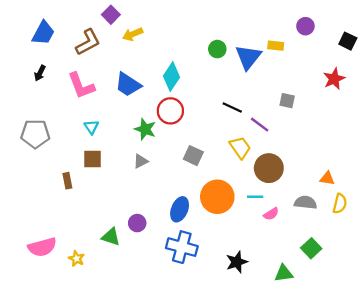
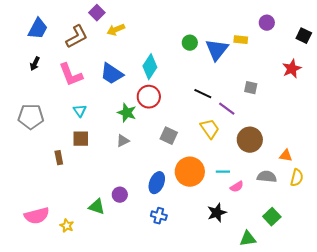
brown circle: (269, 168) -> (250, 140), moved
blue cross: (182, 247) -> (159, 216), size x0.6
black star: (237, 262) -> (217, 213), moved

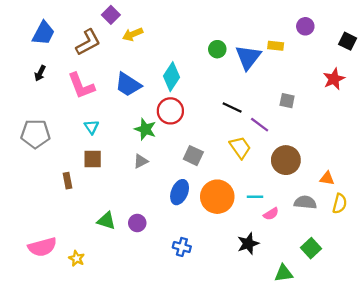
blue ellipse: (157, 183) -> (180, 192), moved
green triangle: (97, 207) -> (106, 221), moved

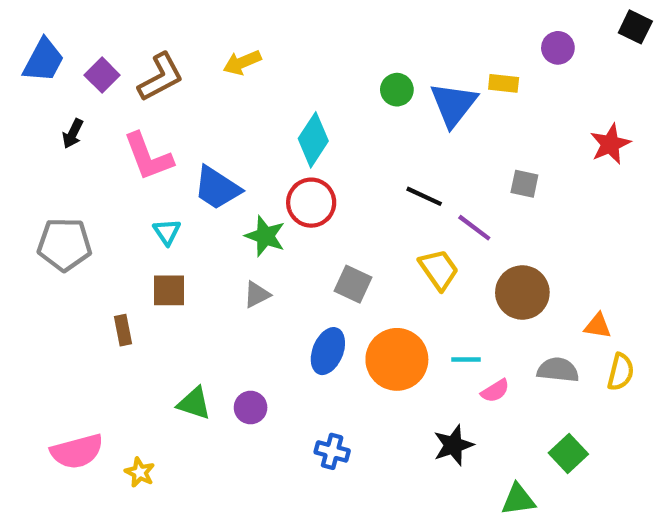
purple square: (111, 15) -> (102, 75), moved
blue trapezoid: (43, 33) -> (44, 60), moved
black square: (348, 41) -> (635, 27), moved
blue trapezoid: (128, 85) -> (217, 188), moved

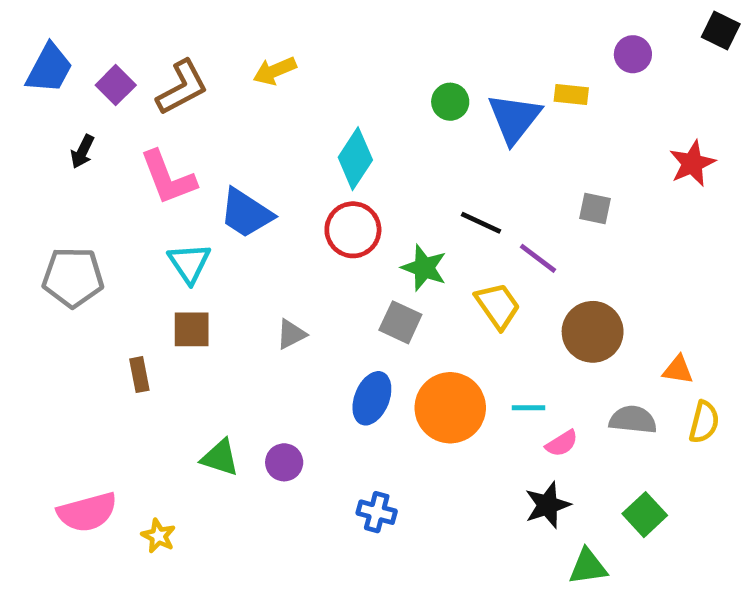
cyan triangle: (167, 232) -> (189, 263), size x1.4
green star: (265, 236) -> (424, 268), moved
black star: (453, 445) -> (547, 505), moved

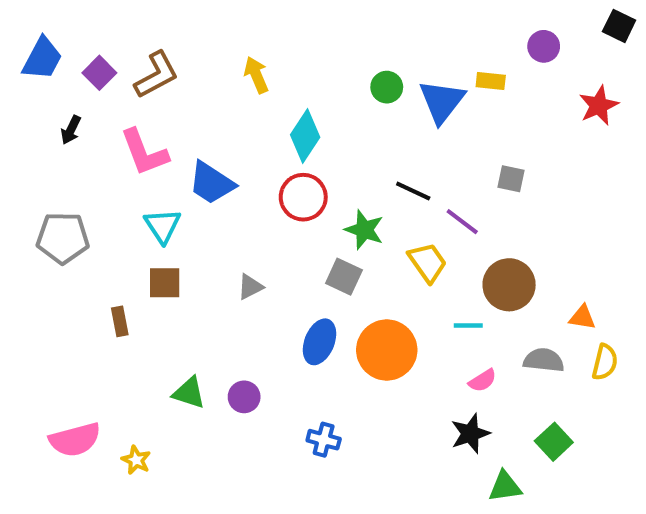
yellow arrow: (275, 71) -> (256, 75), moved, turned 90
red star: (692, 163) -> (599, 105), moved
cyan line: (529, 408) -> (468, 326), moved

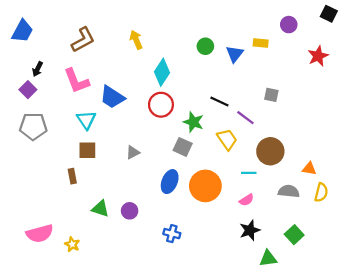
purple square: (99, 73) -> (28, 90), moved
blue triangle: (442, 101) -> (235, 54), size x0.7
brown rectangle: (120, 321) -> (72, 176), moved
pink semicircle: (483, 381) -> (247, 200), moved

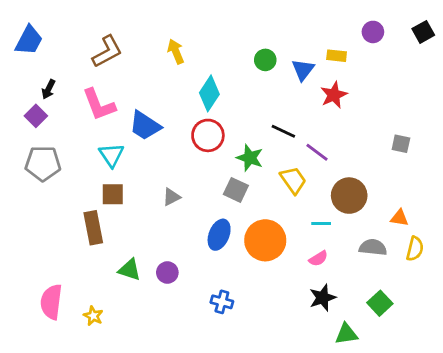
black square: (329, 14) -> (423, 32), moved, turned 35
red star: (318, 56) -> (334, 95), moved
gray square: (271, 95) -> (401, 144), moved
brown rectangle: (72, 176) -> (93, 228), size x1.6
pink semicircle: (40, 234) -> (51, 302), turned 112

